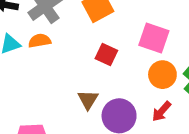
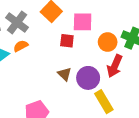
pink square: (154, 38) -> (83, 22), moved
red arrow: (161, 111) -> (115, 66), size x1.5

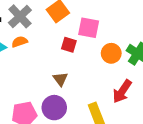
red arrow: (115, 66) -> (122, 91), moved
purple circle: (88, 78) -> (54, 108), moved

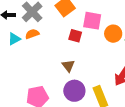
orange circle: (111, 53) -> (113, 34), moved
purple circle: (54, 108) -> (74, 91), moved

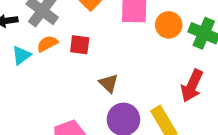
red square: (75, 36) -> (80, 45), moved

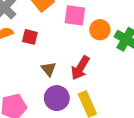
red arrow: (192, 86) -> (80, 68), moved

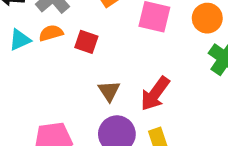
orange circle: (100, 30) -> (207, 18), moved

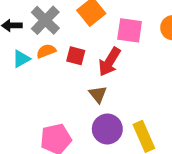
red arrow: (155, 94) -> (110, 62), moved

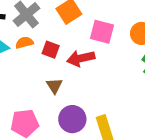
red arrow: (110, 62) -> (81, 58), turned 40
brown triangle: (98, 94) -> (54, 86), moved

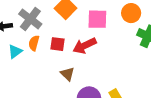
orange semicircle: (24, 43) -> (34, 43), turned -48

